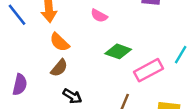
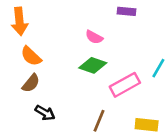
pink semicircle: (99, 16) -> (94, 37), moved

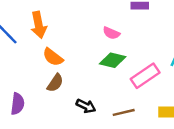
black arrow: (45, 113) -> (86, 106), moved
brown line: (99, 121) -> (124, 112), turned 60

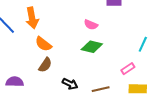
pink rectangle: (145, 76) -> (128, 69), moved, size x0.6
purple semicircle: (17, 104) -> (15, 82), turned -96

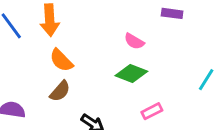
pink rectangle: (128, 69) -> (152, 111), moved

